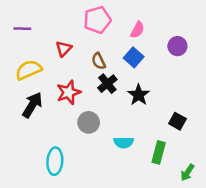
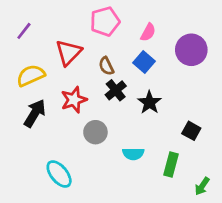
purple line: (22, 29) -> (24, 31), turned -54
purple circle: (177, 46) -> (191, 50), size x1.5
red triangle: (64, 49) -> (68, 53), size x1.5
cyan ellipse: (55, 161) -> (59, 174), turned -44

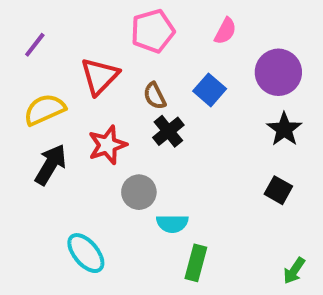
pink semicircle: (148, 32) -> (225, 31), moved
black star: (149, 102) -> (284, 129), moved
cyan semicircle: (133, 154) -> (172, 224), moved
green rectangle: (171, 165) -> (196, 263), moved

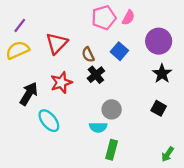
pink pentagon: (153, 31) -> (104, 18), moved
yellow semicircle: (45, 110) -> (18, 50), moved
gray circle: (139, 192) -> (112, 109), moved
cyan ellipse: (86, 253) -> (49, 121), moved

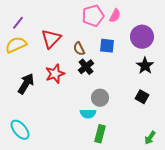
blue square: (119, 51) -> (107, 46), turned -35
cyan ellipse: (49, 121) -> (20, 130), moved

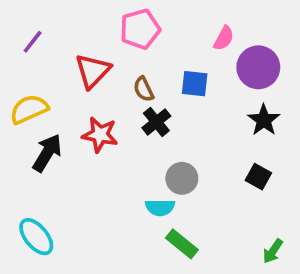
pink pentagon: (93, 16) -> (140, 29), moved
pink semicircle: (115, 16) -> (224, 38), moved
yellow semicircle: (16, 45) -> (29, 109), moved
red star: (55, 74) -> (100, 135), turned 30
green rectangle: (100, 134) -> (182, 244), turned -66

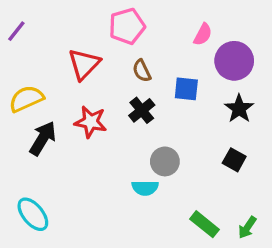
purple line: (33, 42) -> (16, 31), moved
blue square: (195, 84) -> (186, 89), moved
brown semicircle: (144, 89) -> (142, 71), moved
green rectangle: (182, 244) -> (204, 224), moved

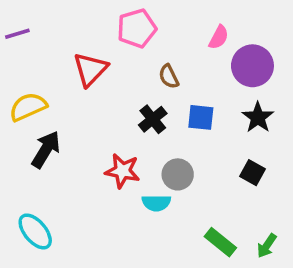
purple line: (16, 31) -> (17, 34), turned 35
brown semicircle: (142, 71) -> (169, 76), moved
blue square: (186, 89) -> (201, 117), moved
red star: (91, 122) -> (122, 171), moved

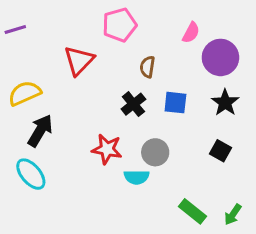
brown semicircle: (169, 76) -> (147, 67), turned 35
cyan ellipse: (35, 231) -> (31, 174), moved

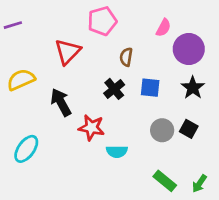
black arrow: (40, 131) -> (61, 102), moved, turned -60
gray circle: (155, 152) -> (162, 130), moved
cyan ellipse: (31, 174) -> (26, 149), turned 76

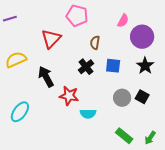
pink pentagon: (102, 21) -> (77, 16), turned 30

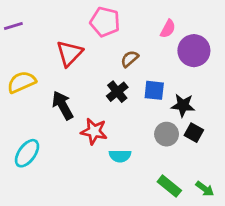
brown semicircle: (95, 43) -> (130, 59), turned 40
black star: (145, 66) -> (183, 105), moved, turned -30
green arrow: (150, 138) -> (205, 189), turned -88

